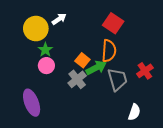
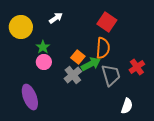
yellow circle: (36, 29) -> (21, 27), moved

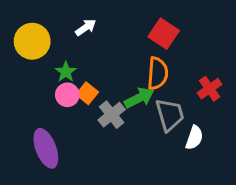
orange square: (78, 57) -> (87, 93), moved
red cross: (137, 67) -> (210, 89), moved
white semicircle: (127, 106) -> (194, 138), moved

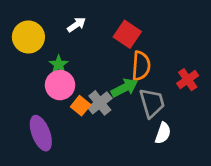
red square: (164, 34) -> (127, 34), moved
orange square: (87, 93) -> (81, 106), moved
pink circle: (67, 95) -> (60, 85), size x1.4
white semicircle: (194, 138) -> (163, 133), moved

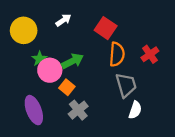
green star: (59, 64) -> (40, 59), moved
red cross: (188, 80) -> (150, 54), moved
green arrow: (125, 88) -> (73, 61), moved
gray cross: (100, 103) -> (78, 110), moved

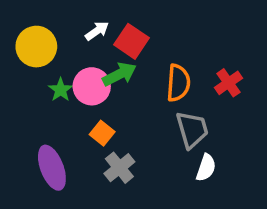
red square: (106, 28) -> (132, 41), moved
green arrow: (73, 61) -> (119, 74), moved
pink circle: (50, 70) -> (92, 86), moved

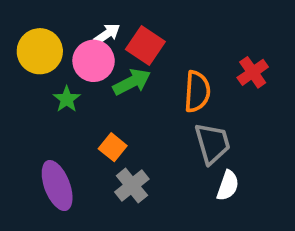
red cross: (228, 83) -> (253, 72), moved
pink circle: (92, 86) -> (94, 61), moved

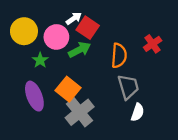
white arrow: (107, 34) -> (74, 18), moved
orange square: (113, 147) -> (68, 89), size x1.5
purple ellipse: (57, 186) -> (34, 96), moved
gray cross: (132, 186) -> (80, 112), size x1.4

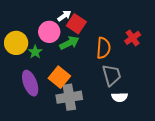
yellow circle: (24, 31) -> (16, 43), moved
gray cross: (80, 112) -> (69, 97), turned 30
white semicircle: (137, 112) -> (120, 97), turned 70

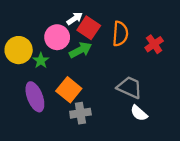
orange semicircle: (103, 48) -> (120, 34), moved
gray trapezoid: (112, 75) -> (130, 87), turned -50
gray cross: (69, 97) -> (80, 113), size x0.7
white semicircle: (120, 97) -> (139, 113), turned 42

